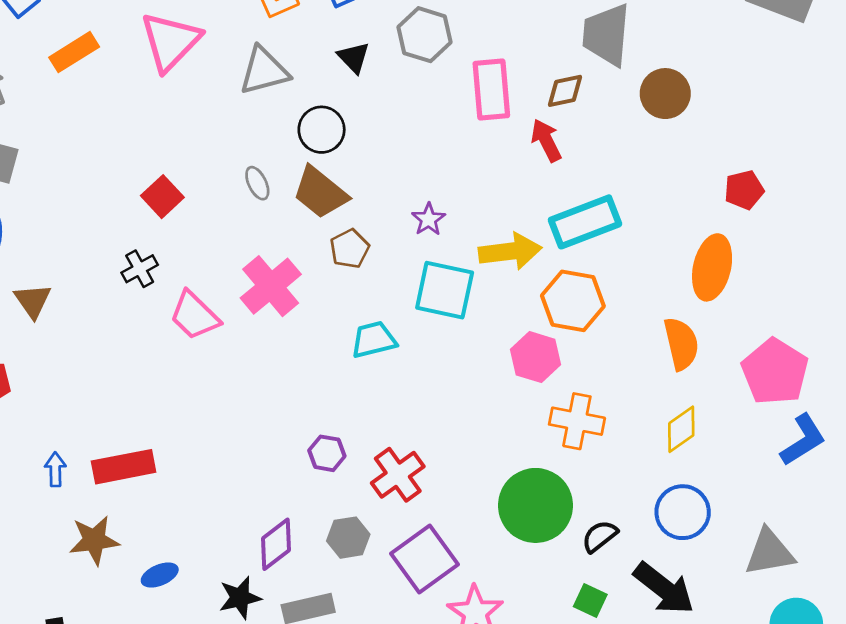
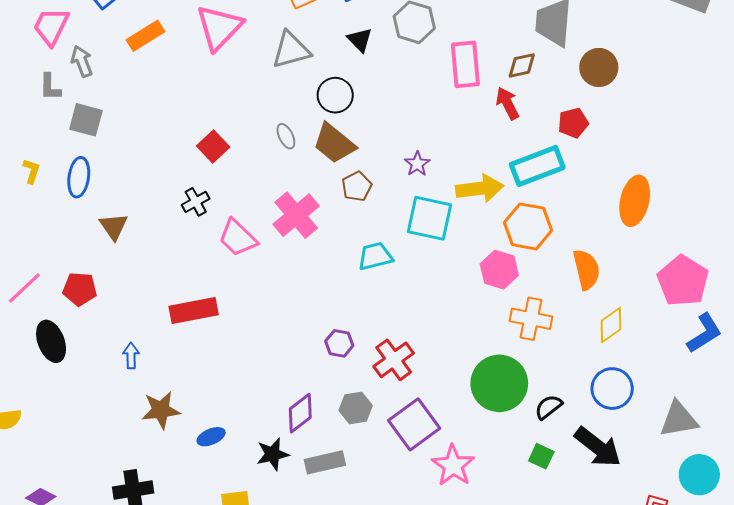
red pentagon: (744, 190) -> (573, 123), moved
orange semicircle: (681, 344) -> (586, 270), moved
red rectangle: (124, 467) -> (194, 311), moved

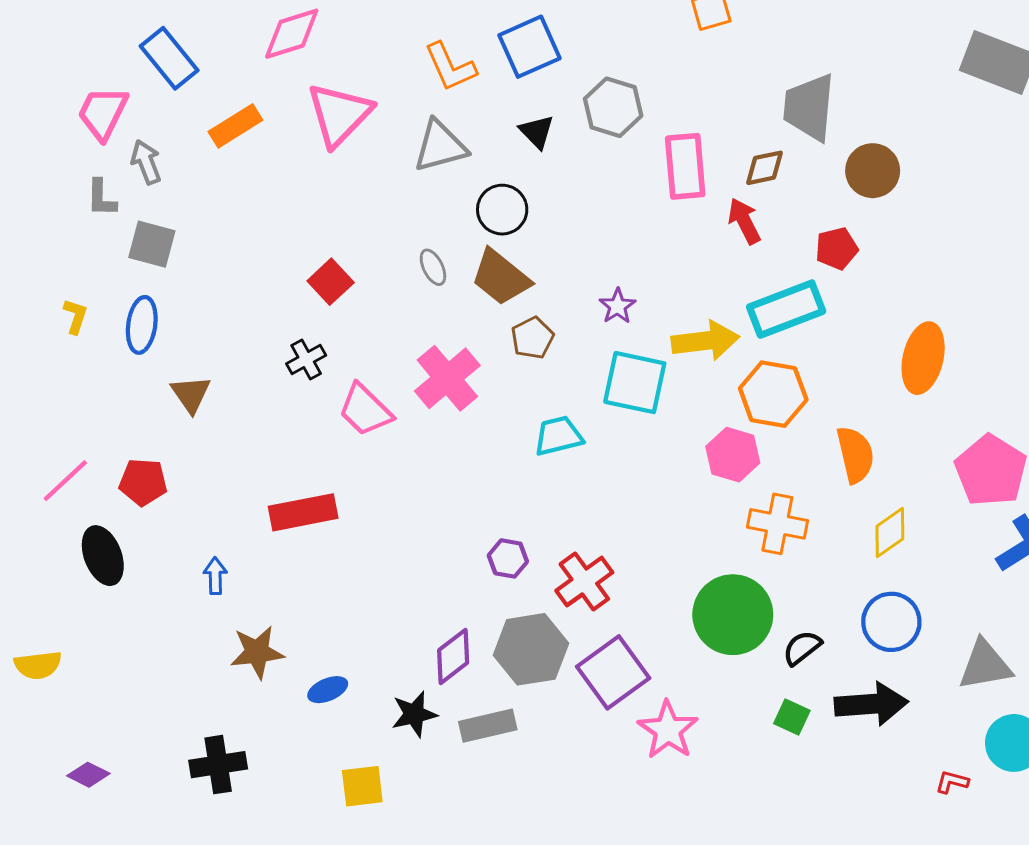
gray hexagon: (356, 408) -> (531, 649), size x1.6
black arrow: (598, 447) -> (871, 704), turned -42

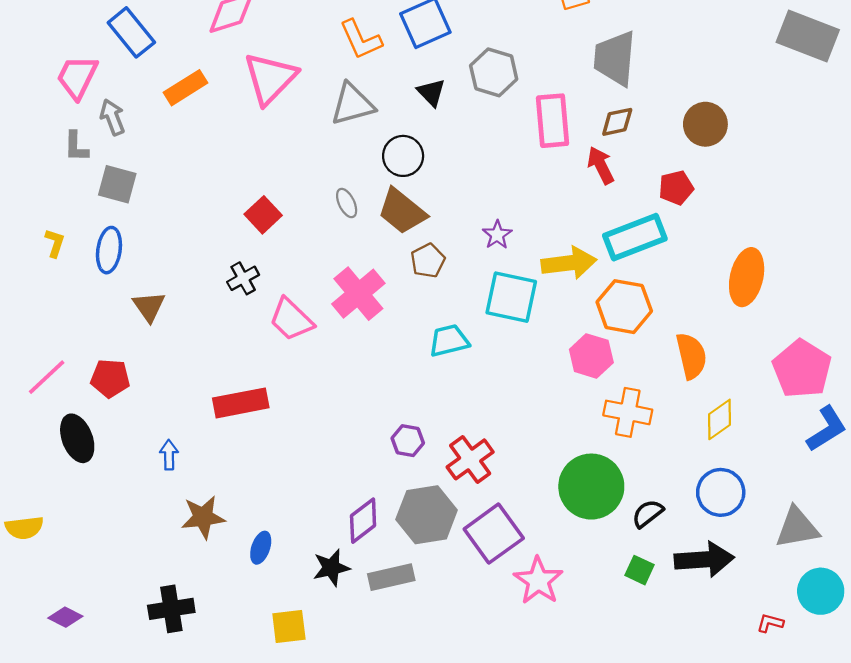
gray trapezoid: (809, 107) -> (615, 58), moved
blue ellipse: (328, 690) -> (261, 548), turned -48

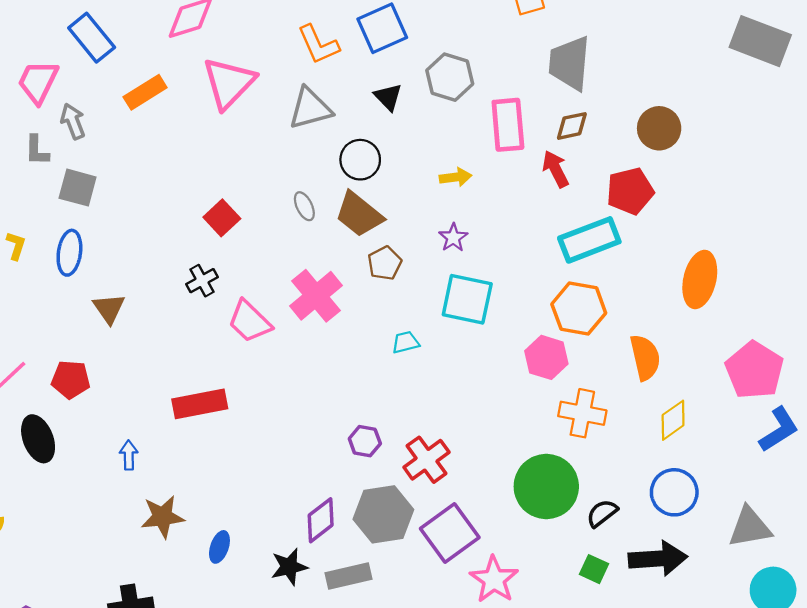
red pentagon: (676, 188) -> (630, 191), size x1.4
yellow arrow: (569, 263) -> (456, 177), moved, size x0.6
cyan trapezoid: (449, 341) -> (406, 342), size x0.7

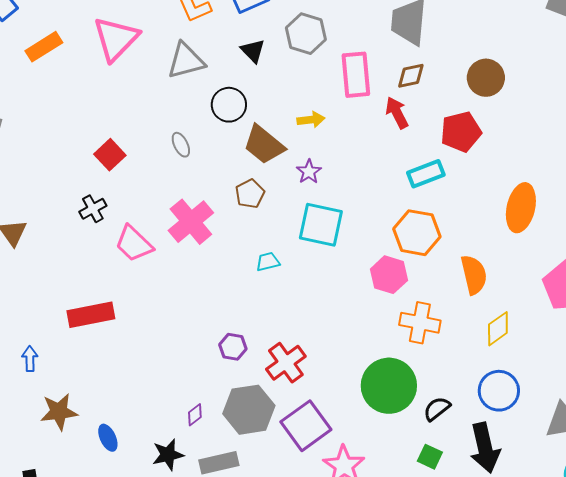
brown trapezoid: (359, 214) -> (264, 145), moved
cyan rectangle: (589, 240) -> (426, 174), size x0.7
purple diamond: (321, 520) -> (195, 415), size x0.6
blue ellipse: (219, 547) -> (108, 438), turned -44
black arrow: (658, 559) -> (485, 448), turned 81

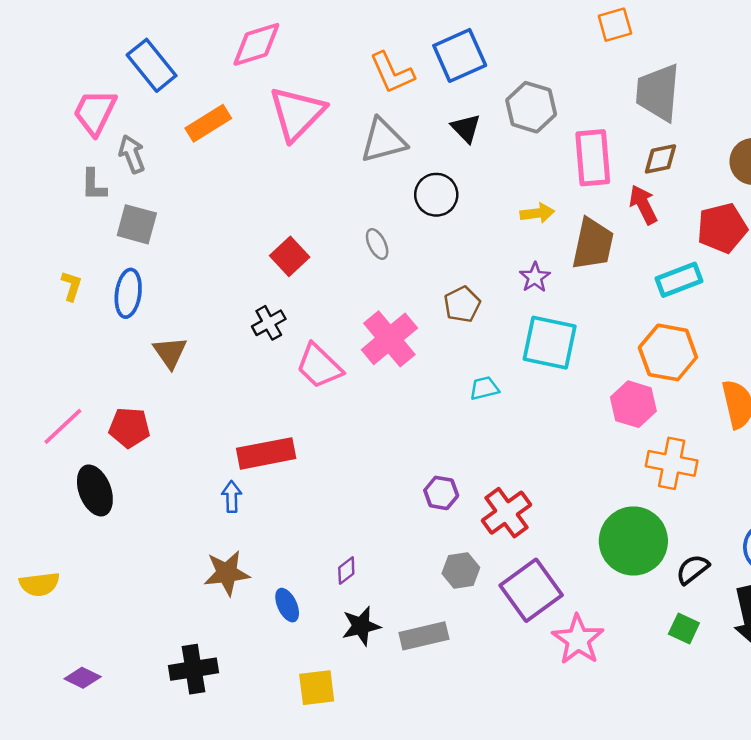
brown trapezoid: (264, 145) -> (593, 244), moved, turned -117
blue arrow: (30, 359) -> (232, 497), moved
gray hexagon: (249, 410) -> (461, 571), size x0.6
purple diamond: (195, 415) -> (346, 571), moved

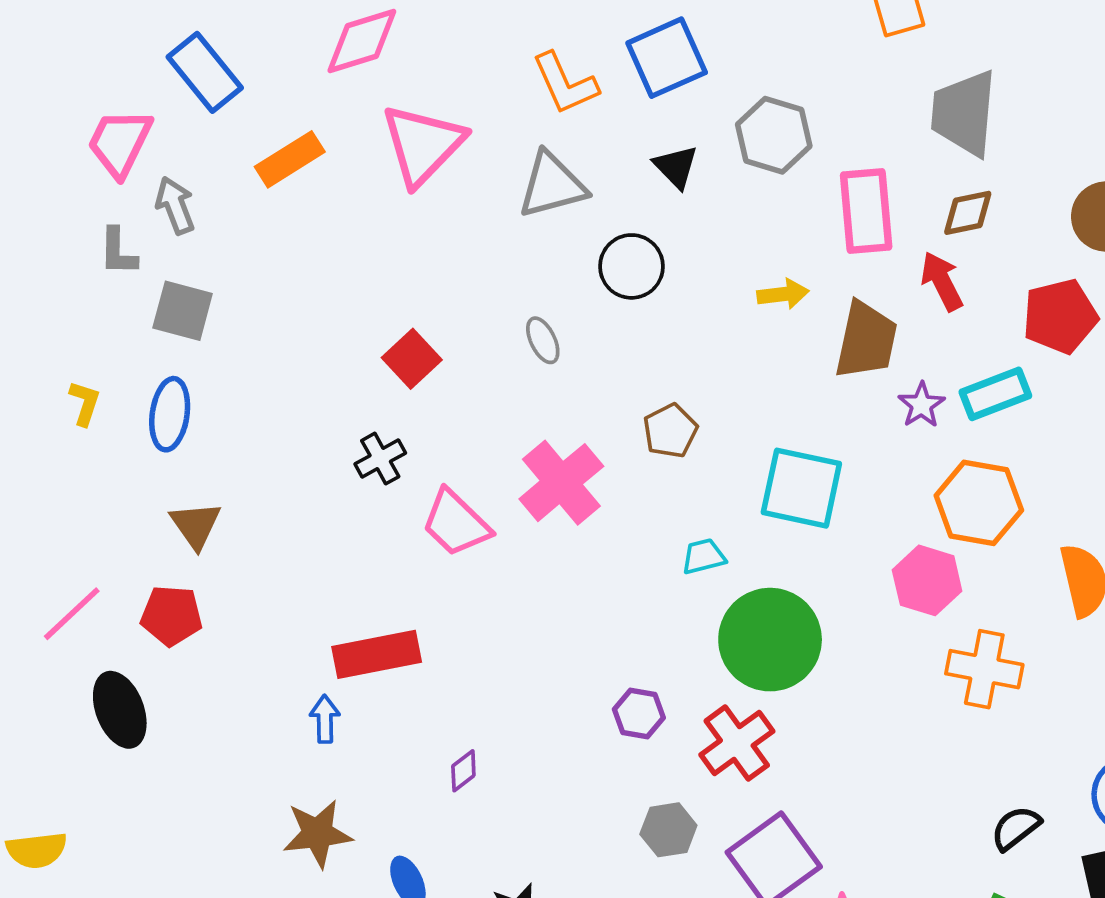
purple star: (535, 277) -> (922, 405), moved
brown triangle: (170, 352) -> (196, 525), moved
green circle: (633, 541) -> (770, 640), moved
purple diamond: (346, 571) -> (463, 771), moved

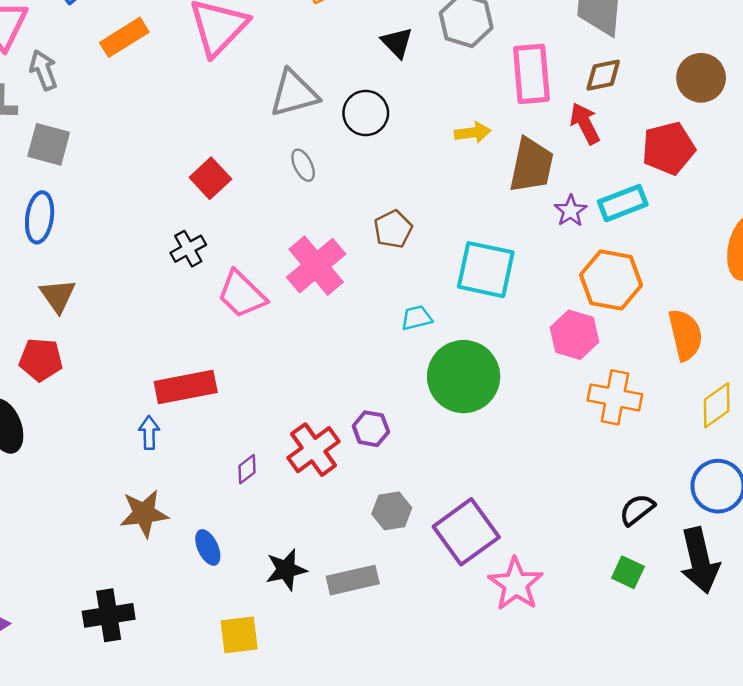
gray triangle: (552, 185) -> (294, 93), moved
red cross: (737, 743) -> (314, 450), moved

